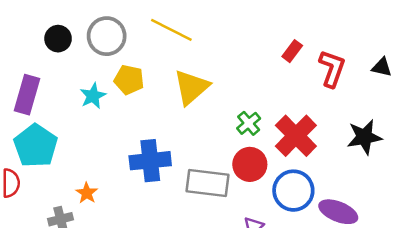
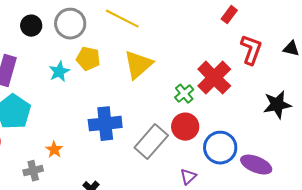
red rectangle: (292, 51) -> (229, 15), moved
red cross: (296, 136) -> (214, 78), moved
gray rectangle: (207, 183) -> (151, 142), turned -56

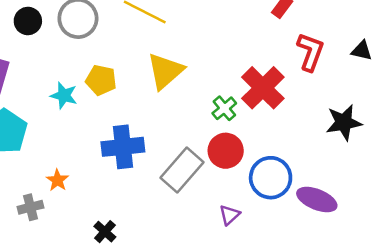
yellow pentagon: (88, 59) -> (101, 80), moved
cyan star: (59, 72) -> (64, 95), moved, turned -30

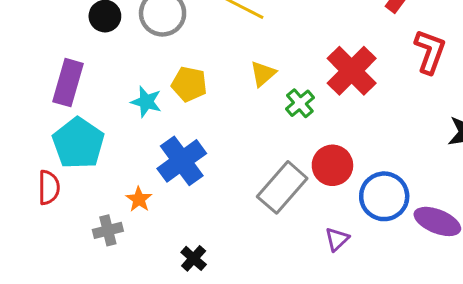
yellow triangle: (165, 71) -> (263, 74), size x0.6
red cross: (263, 88) -> (352, 71), moved
green cross: (224, 108) -> (300, 103), moved
blue cross: (123, 147) -> (182, 161), moved, turned -30

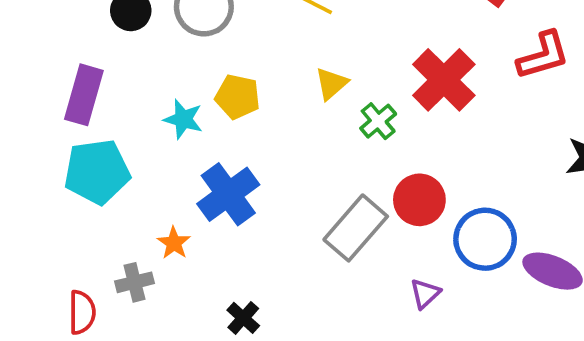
red L-shape: (430, 52) -> (543, 55), turned 54
cyan pentagon: (78, 143) -> (97, 172), turned 30
red semicircle: (49, 187) -> (82, 312), moved

